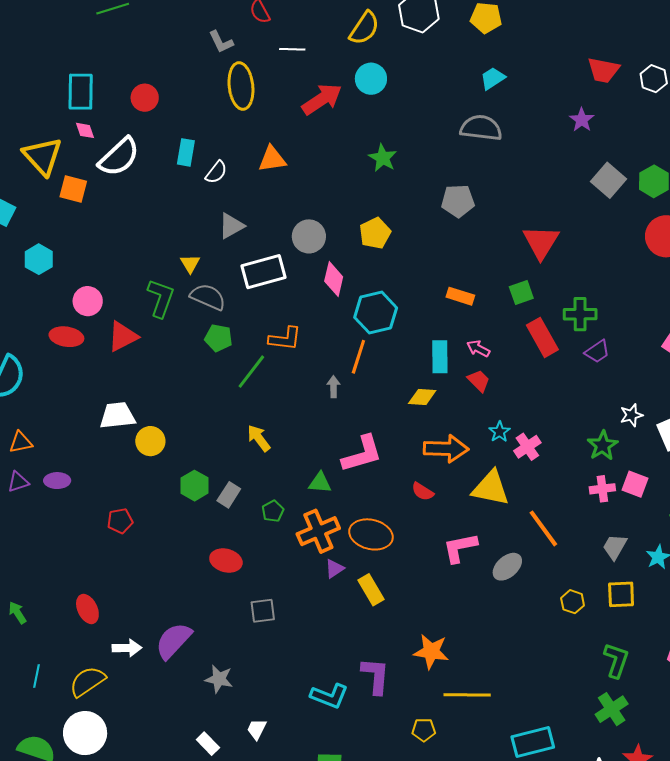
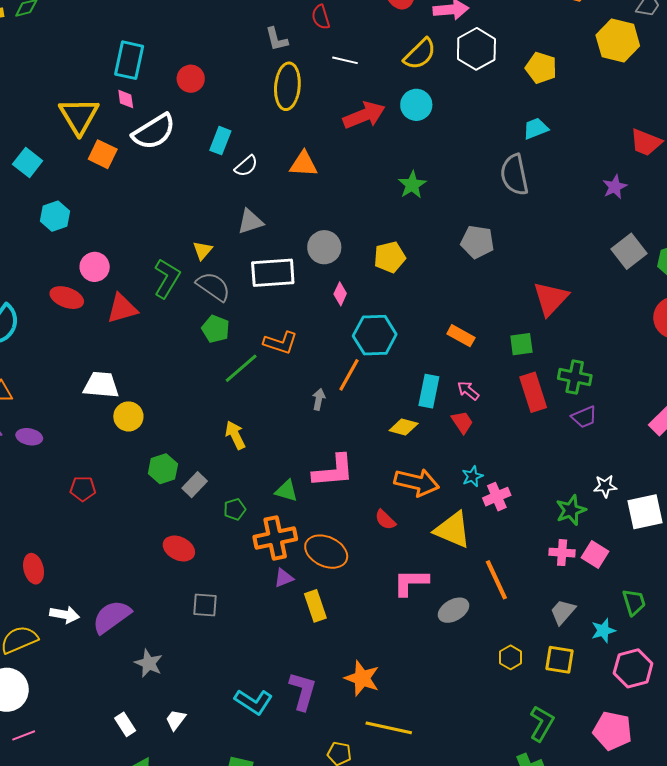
gray semicircle: (481, 128) -> (514, 175), turned -120
pink diamond: (334, 279) -> (340, 294), size x0.7

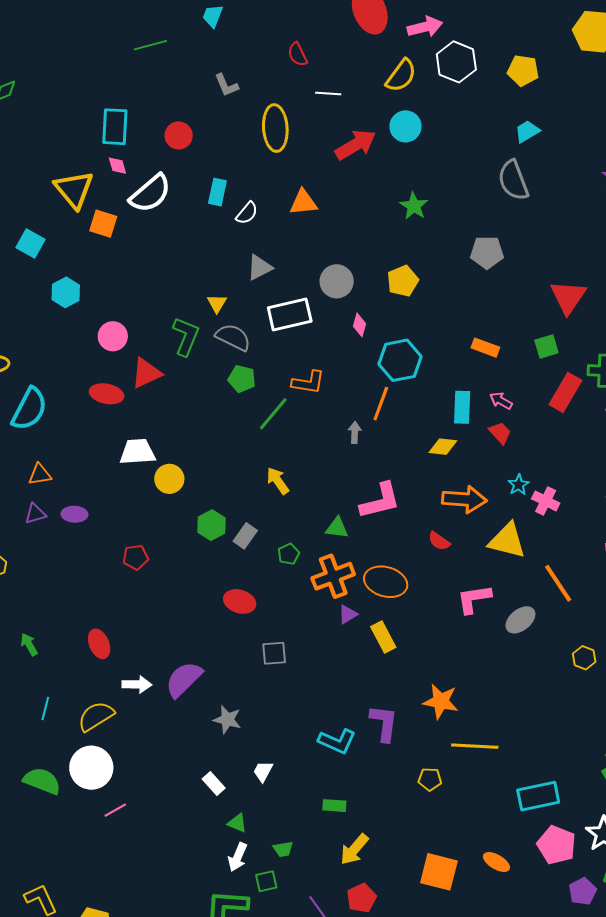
gray L-shape: (277, 39) -> (226, 85), moved
red ellipse: (67, 298) -> (107, 394), moved
red rectangle: (533, 392) -> (565, 392), turned 57
pink cross: (497, 497) -> (546, 501), turned -32

